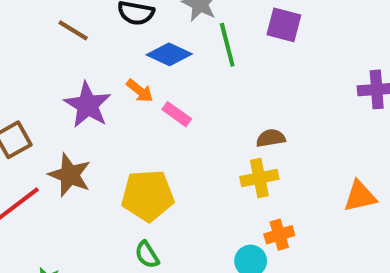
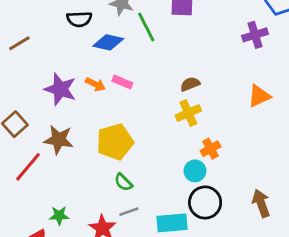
brown line: (73, 30) -> (19, 43), moved, turned -50
orange arrow: (140, 91) -> (95, 84), moved
orange triangle: (360, 196) -> (259, 96), moved

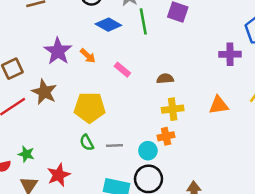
pink rectangle: (122, 82) -> (122, 70), moved
yellow cross: (188, 113) -> (173, 109), moved
gray line: (129, 212) -> (114, 146), moved

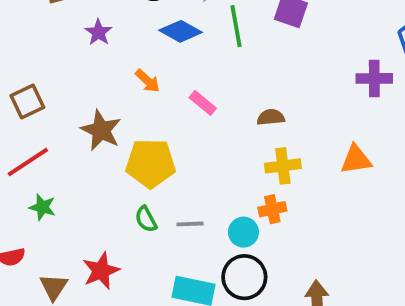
purple star: (58, 51) -> (98, 32), moved, size x0.6
brown star: (44, 92) -> (101, 130), moved
green star: (26, 154) -> (42, 207), moved

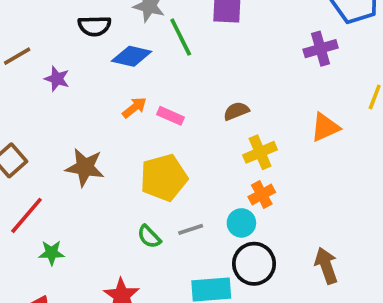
orange arrow: (148, 81) -> (134, 108), moved, turned -65
yellow pentagon: (151, 163) -> (164, 178), moved

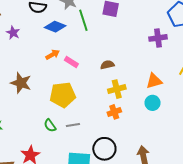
cyan circle: (241, 223) -> (153, 103), moved

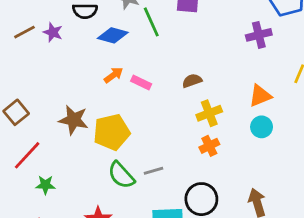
purple star: (13, 33) -> (53, 32), moved
yellow pentagon: (63, 95) -> (112, 132), moved
green semicircle: (50, 126) -> (121, 175), size x1.5

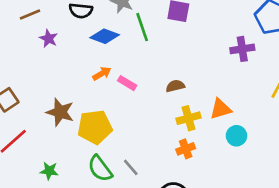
brown line: (24, 32) -> (30, 14), moved
purple star: (53, 32) -> (49, 39), moved
orange triangle: (260, 96) -> (221, 109), moved
gray line: (153, 171) -> (131, 167), turned 60
green star: (45, 185) -> (49, 171), moved

